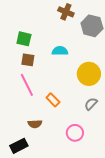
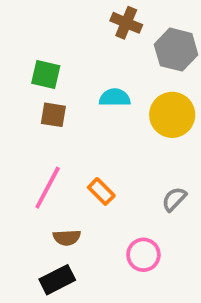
yellow circle: (89, 74) -> (172, 115), moved
pink line: (27, 85) -> (48, 188), moved, turned 55
black rectangle: (19, 146) -> (57, 280), moved

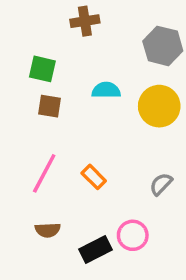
brown cross: (126, 23) -> (85, 21), moved, turned -32
brown semicircle: (67, 238) -> (48, 230), moved
black rectangle: (57, 280) -> (95, 249), moved

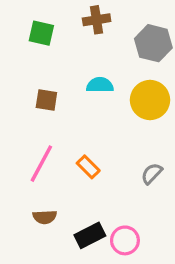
brown cross: (85, 21) -> (97, 20), moved
green square: (42, 69) -> (41, 33), moved
pink circle: (133, 235) -> (125, 240), moved

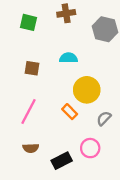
yellow circle: (150, 100) -> (87, 90), moved
orange rectangle: (88, 167) -> (70, 112), moved
pink circle: (125, 240) -> (90, 148), moved

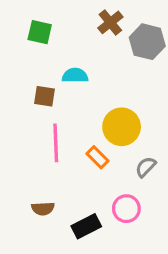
brown cross: (66, 13) -> (110, 22), moved, turned -30
cyan semicircle: (68, 58) -> (75, 75), moved
pink line: (28, 112) -> (56, 143), moved, turned -30

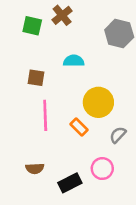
brown cross: (110, 22) -> (62, 15), moved
cyan semicircle: (75, 75) -> (74, 61), moved

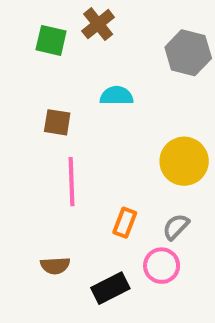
yellow circle: (98, 102) -> (184, 161), moved
orange rectangle: (79, 127) -> (125, 223), moved, turned 66
gray semicircle: (118, 135) -> (176, 227), moved

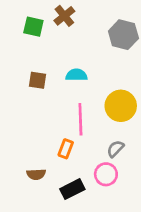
cyan semicircle: (117, 96) -> (76, 75), moved
pink line: (71, 182) -> (80, 119), moved
orange rectangle: (125, 223) -> (66, 149), moved

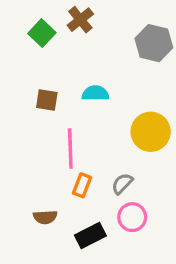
green square: (33, 27) -> (42, 33), turned 30
pink line: (80, 119) -> (70, 148), moved
gray semicircle: (115, 149) -> (122, 184), moved

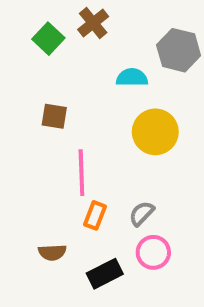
cyan semicircle: (95, 93) -> (132, 77), moved
yellow circle: (151, 132) -> (155, 132), moved

